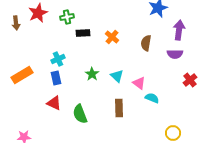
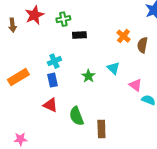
orange cross: (112, 37) -> (123, 36), moved
cyan triangle: (117, 76) -> (113, 68), moved
brown rectangle: (119, 108) -> (101, 129), moved

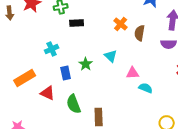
orange rectangle: (18, 77) -> (25, 78), moved
blue rectangle: (52, 80) -> (66, 73), moved
pink triangle: (135, 85) -> (133, 73), turned -40

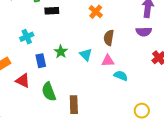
brown semicircle: (140, 33) -> (109, 38), moved
cyan triangle: (111, 56) -> (86, 55), moved

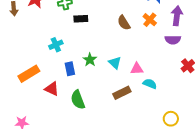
orange cross: (96, 12) -> (150, 20), moved
brown semicircle: (109, 38) -> (124, 23), moved, turned -42
brown rectangle: (74, 105) -> (122, 93), moved, turned 66

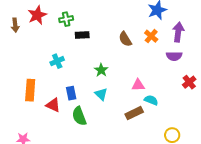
green star: (90, 60) -> (101, 70), moved
cyan triangle: (115, 63) -> (101, 94), moved
blue rectangle: (70, 69) -> (71, 93), moved
orange rectangle: (29, 74) -> (30, 90), turned -55
brown rectangle: (122, 93) -> (134, 113), moved

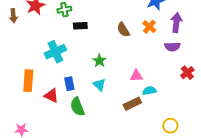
cyan cross: (57, 61) -> (55, 52), size x1.5
cyan semicircle: (151, 100) -> (149, 91), turned -32

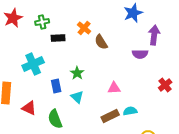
orange cross: (149, 27) -> (84, 28), moved
purple semicircle: (172, 47) -> (140, 54), moved
blue rectangle: (69, 84) -> (56, 86), moved
cyan semicircle: (149, 91) -> (130, 111), moved

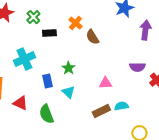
green cross: (42, 22) -> (33, 17), turned -32
purple semicircle: (140, 54) -> (137, 67), moved

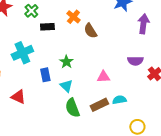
green semicircle: (46, 114) -> (72, 108), moved

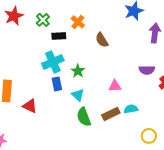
orange cross: (73, 17) -> (78, 22), moved
cyan cross: (22, 53) -> (53, 62), moved

